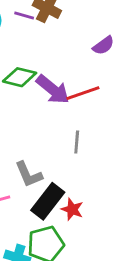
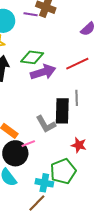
purple arrow: (53, 89) -> (43, 72), moved, turned -50
black rectangle: (48, 201) -> (62, 111), moved, turned -30

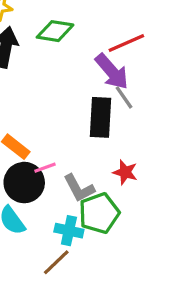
purple arrow: (43, 72) -> (112, 72), moved, turned 65
gray line: (77, 98) -> (124, 97), turned -35
gray L-shape: (46, 124) -> (79, 188), moved

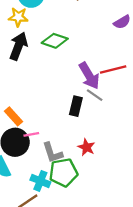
red line: (126, 43) -> (113, 70), moved
gray line: (124, 97) -> (95, 95), turned -30
black rectangle: (100, 117) -> (76, 106), size x0.7

